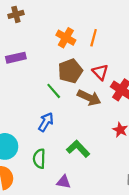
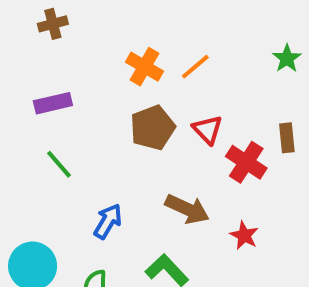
orange line: (94, 38) -> (195, 67), turned 35
green line: (54, 91) -> (59, 164), moved
brown arrow: (89, 98) -> (187, 209), moved

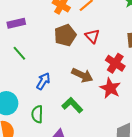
red cross: (246, 162) -> (115, 63), moved
red star: (244, 235) -> (110, 88), size x1.5

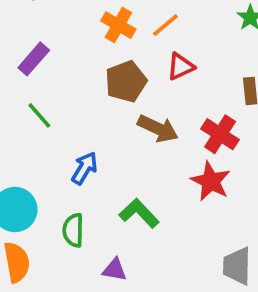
purple rectangle: (16, 23) -> (34, 59), turned -36
red triangle: (92, 36) -> (181, 66), moved, turned 49
brown arrow: (82, 75) -> (158, 129), moved

